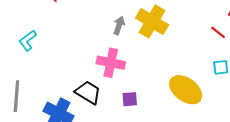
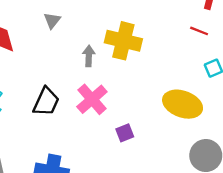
pink cross: (111, 63) -> (92, 99), turned -36
black trapezoid: (88, 92) -> (46, 102), moved, turned 100

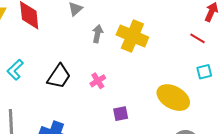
gray arrow: (89, 56) -> (98, 34), moved
pink cross: (92, 99) -> (98, 81), size x0.6

